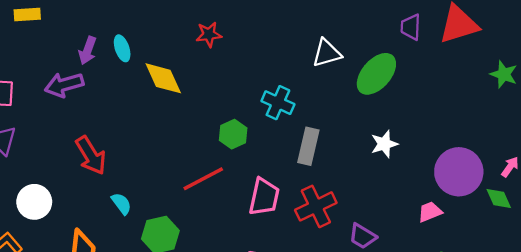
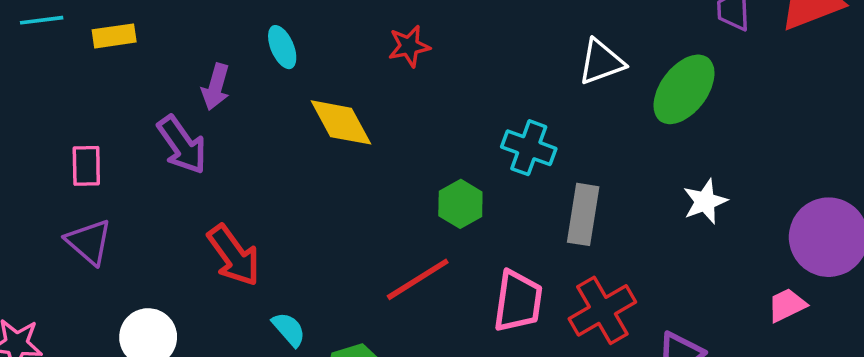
cyan ellipse: (122, 48) -> (282, 47), moved
purple arrow: (64, 85) -> (182, 145), turned -105

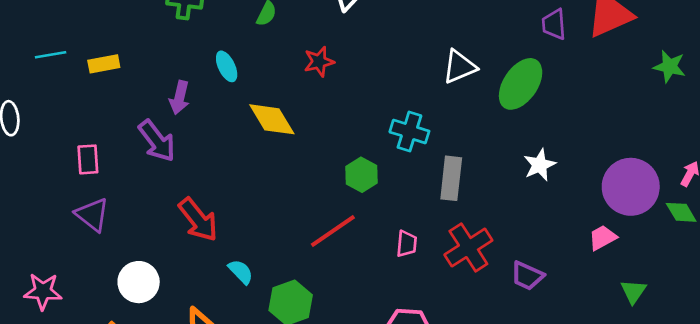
pink trapezoid: (518, 301) -> (407, 244), size x0.6

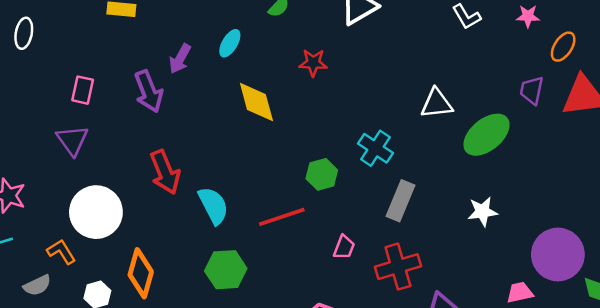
cyan ellipse: (227, 66) -> (230, 43), turned 40
cyan semicircle: (241, 272) -> (213, 205), moved, size x1.5
white circle: (139, 282) -> (96, 212), size x1.4

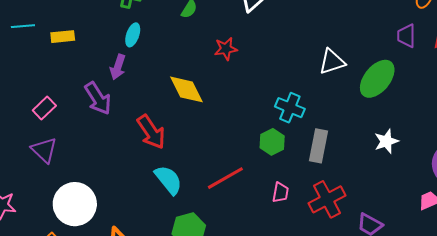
cyan ellipse: (230, 43) -> (133, 35), moved
pink rectangle: (83, 90) -> (44, 108), turned 45
red arrow: (165, 172) -> (151, 132), moved
green hexagon: (322, 174) -> (272, 142), moved

